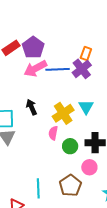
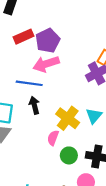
blue line: (58, 69) -> (29, 83), moved
yellow cross: (63, 113) -> (68, 118), turned -30

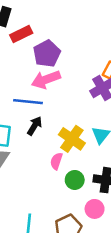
red rectangle: (23, 37) -> (21, 34), moved
black arrow: (34, 105) -> (35, 126), turned 48

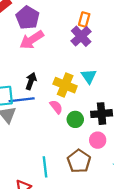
blue line: (28, 102) -> (22, 100), moved
pink semicircle: (56, 161) -> (56, 107), turned 136

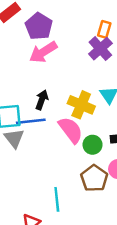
pink semicircle: (56, 107) -> (71, 130), size x1.6
brown pentagon: (79, 161) -> (94, 178), moved

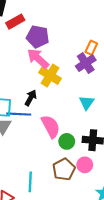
purple pentagon: (39, 26) -> (38, 37), turned -30
pink arrow: (43, 52) -> (38, 59), turned 65
yellow cross: (81, 105) -> (50, 76), moved

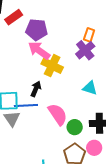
cyan triangle: (87, 103) -> (90, 88), turned -42

